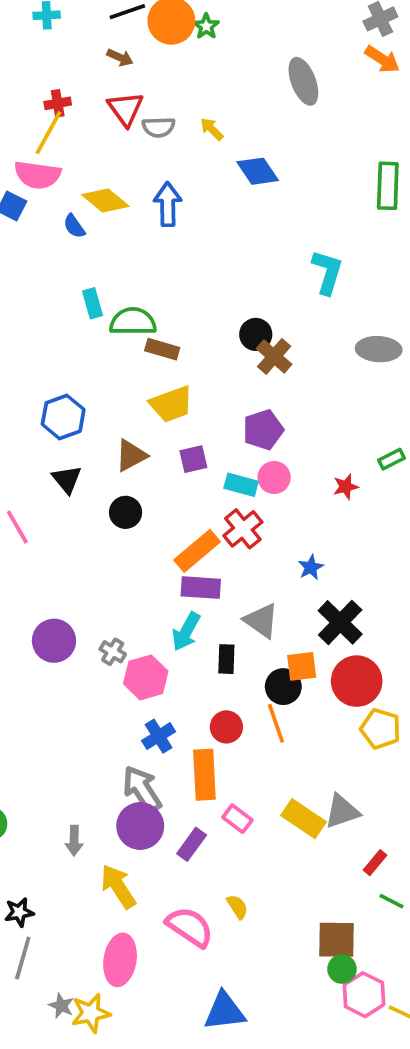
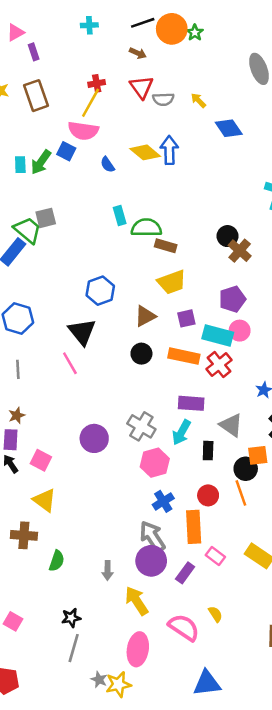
yellow diamond: (105, 201) -> (145, 152), moved
black triangle: (67, 479) -> (82, 332), moved, size x1.4
cyan rectangle: (241, 485) -> (218, 335), size x1.4
orange rectangle: (197, 551) -> (184, 356), moved, turned 52
gray cross: (113, 652) -> (141, 426), moved, size x1.6

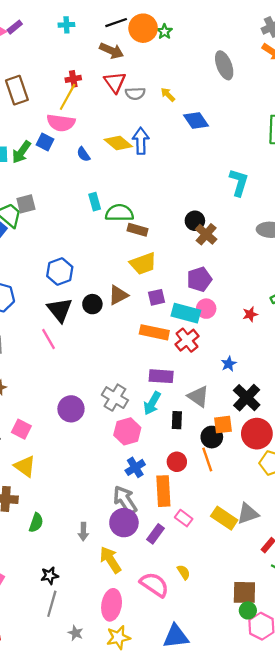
purple rectangle: (34, 52) -> (15, 27), moved, turned 70
brown arrow: (138, 53) -> (112, 51), size x1.5
blue hexagon: (100, 291) -> (60, 271), moved
black circle: (141, 354) -> (92, 304), moved
yellow star: (118, 684) -> (118, 637), moved

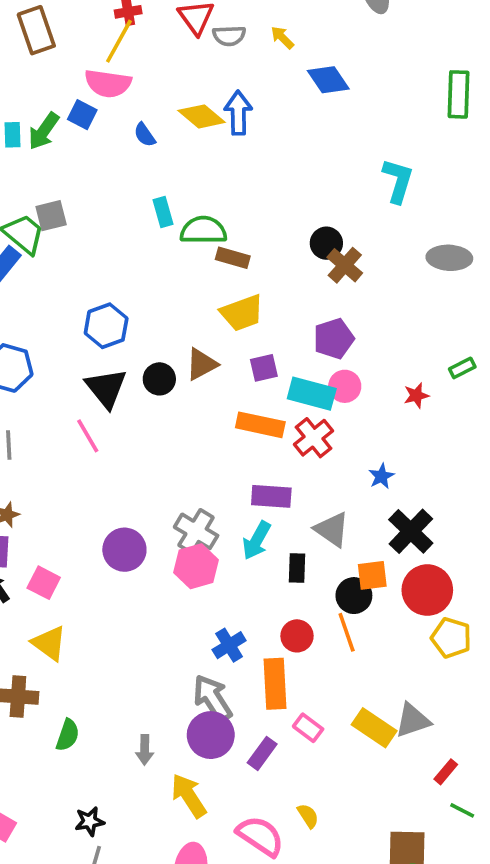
pink hexagon: (127, 431) -> (196, 566), moved

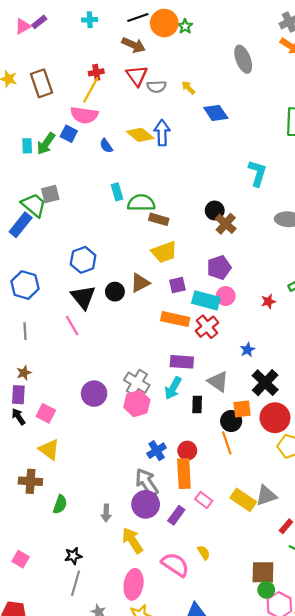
red circle: (297, 636) -> (187, 451), moved

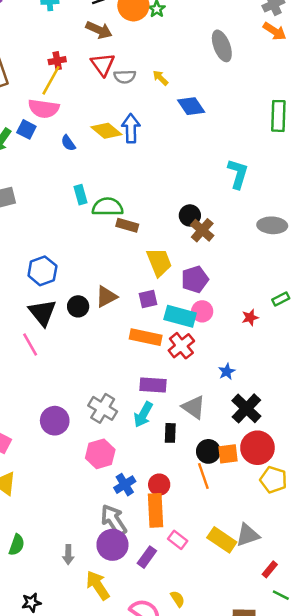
yellow trapezoid: (164, 252) -> (159, 262), moved, turned -92
pink hexagon: (137, 403) -> (100, 454), moved
orange square: (242, 409) -> (228, 454), moved

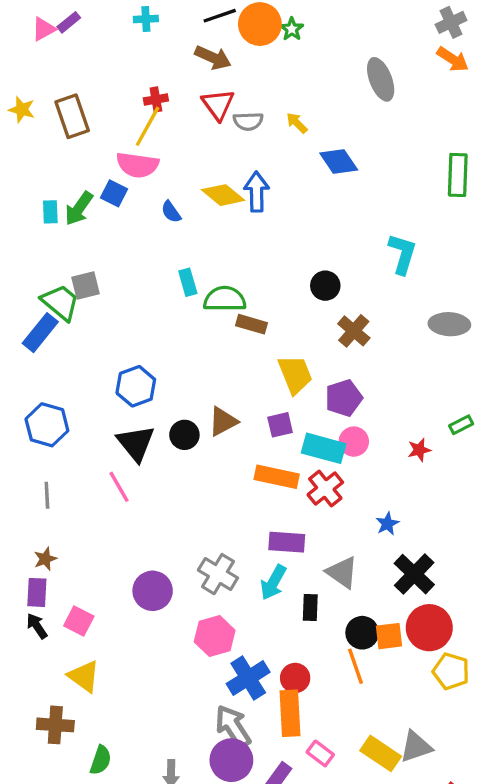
black circle: (190, 215) -> (325, 286), moved
blue cross: (125, 485) -> (248, 678), size x1.4

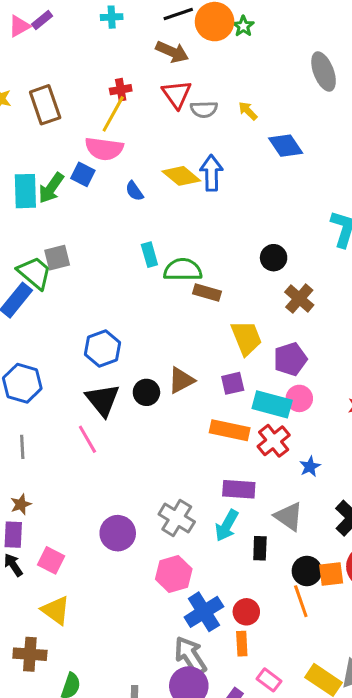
cyan rectangle: (50, 212) -> (25, 191), size x1.6
blue star: (387, 524) -> (310, 467), moved
orange rectangle: (290, 713) -> (242, 644), size x0.6

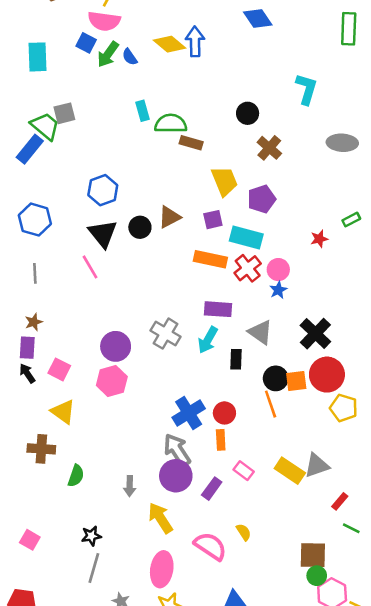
green arrow: (51, 188) -> (108, 54), moved
pink circle: (299, 398) -> (278, 270), moved
pink hexagon: (174, 574) -> (112, 381), moved

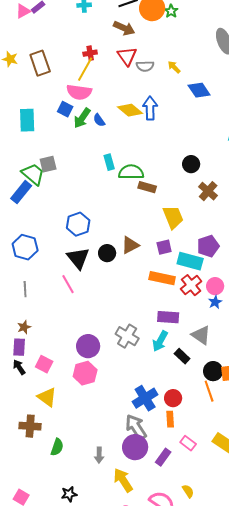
purple pentagon: (262, 199) -> (208, 246), moved
black rectangle: (236, 359) -> (182, 356), turned -49

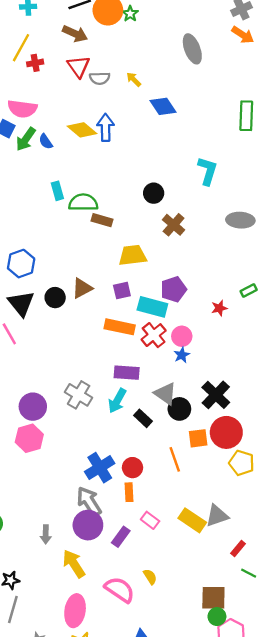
yellow line: (85, 69) -> (21, 48), moved
yellow trapezoid: (173, 217) -> (132, 255), turned -75
black circle: (213, 371) -> (179, 409), moved

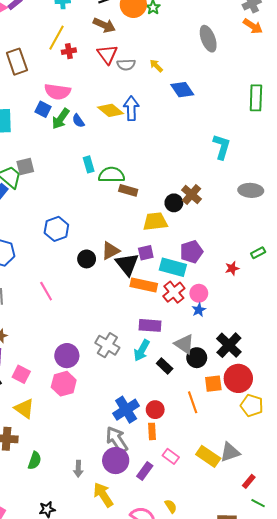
black circle: (154, 193) -> (174, 203), moved
black triangle: (21, 303) -> (127, 264), moved

